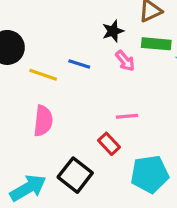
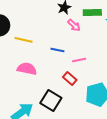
blue line: (79, 64) -> (57, 50), moved
pink semicircle: (43, 121) -> (27, 69), turned -78

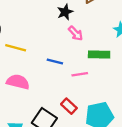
green rectangle: (92, 12) -> (99, 55), moved
red rectangle: (70, 79) -> (69, 106), moved

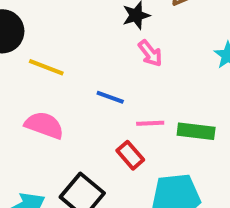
green rectangle: (99, 55) -> (196, 131), moved
red rectangle: (69, 106) -> (130, 155), moved

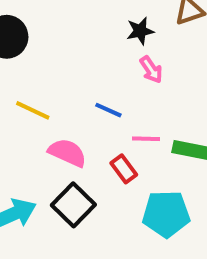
yellow line: (46, 67) -> (33, 110), moved
pink semicircle: (44, 125) -> (67, 153), moved

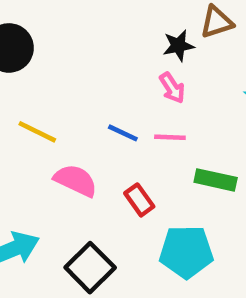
black star: (140, 31) -> (178, 46), moved
pink line: (146, 139) -> (170, 137), moved
black square: (73, 205) -> (90, 268), moved

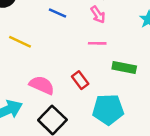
blue line: (123, 133) -> (57, 13), moved
pink semicircle: (76, 180) -> (42, 85), moved

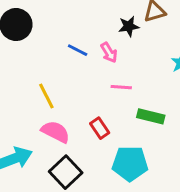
pink arrow: (98, 15) -> (109, 52), moved
yellow line: (20, 42) -> (46, 96), moved, turned 35

